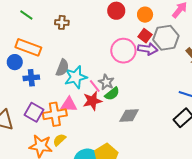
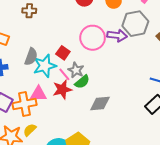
red square: (145, 36) -> (63, 53), moved

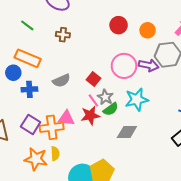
gray semicircle: (31, 57) -> (61, 81), turned 42
cyan star: (45, 66) -> (137, 100), moved
yellow semicircle: (30, 130) -> (55, 154), turned 128

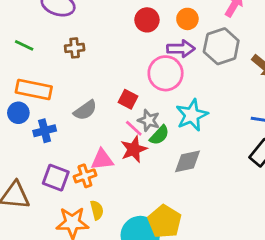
purple arrow: (149, 65) -> (181, 49), moved
orange cross: (52, 127) -> (85, 176), size x0.7

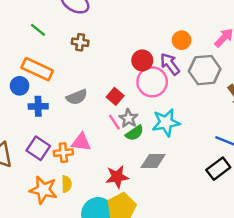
red circle: (147, 20) -> (142, 60), moved
purple arrow: (181, 49) -> (170, 64), turned -140
red star: (134, 149) -> (117, 177), moved

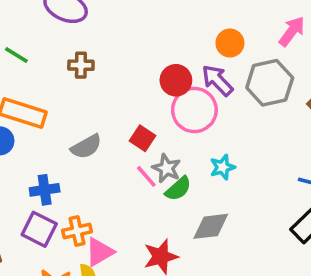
blue cross: (38, 106) -> (45, 190), moved
cyan star: (166, 122) -> (222, 167), size x0.6
pink triangle: (81, 142) -> (100, 252), moved, turned -30

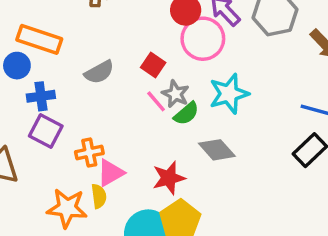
cyan star: (222, 167) -> (229, 94), size x1.6
blue cross: (45, 190) -> (41, 96), moved
gray diamond: (211, 226) -> (217, 150), turned 54
purple square: (39, 229) -> (46, 131), moved

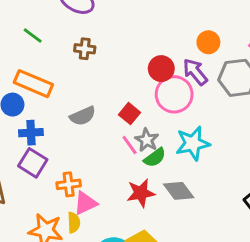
red star: (169, 178) -> (141, 193), moved

